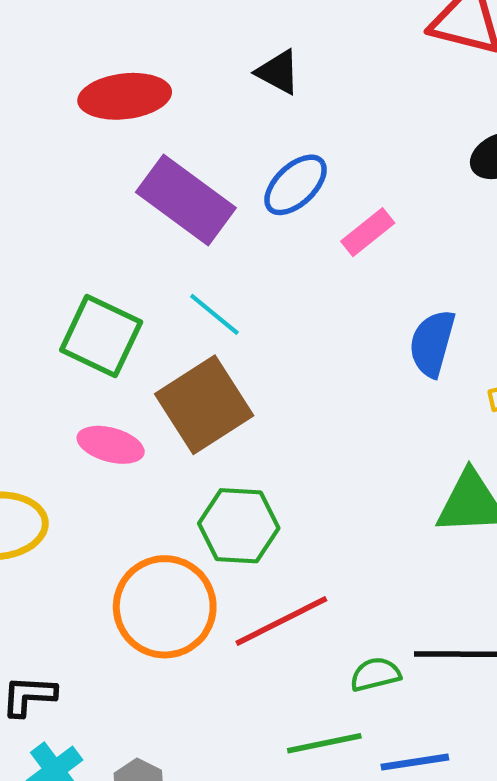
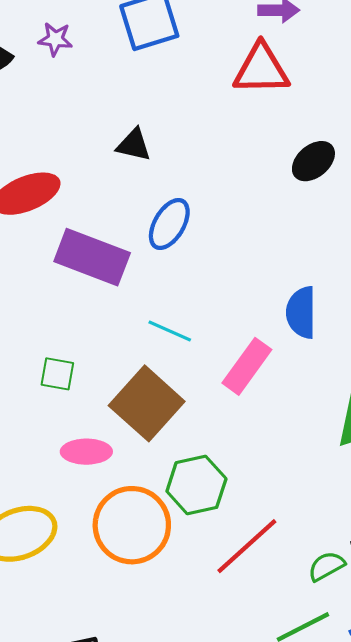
pink rectangle: (368, 232) -> (247, 366), moved, size x1.4
cyan line: (214, 314) -> (170, 331), moved
green square: (101, 336) -> (57, 374), size x0.6
orange circle: (165, 607) -> (132, 525), moved

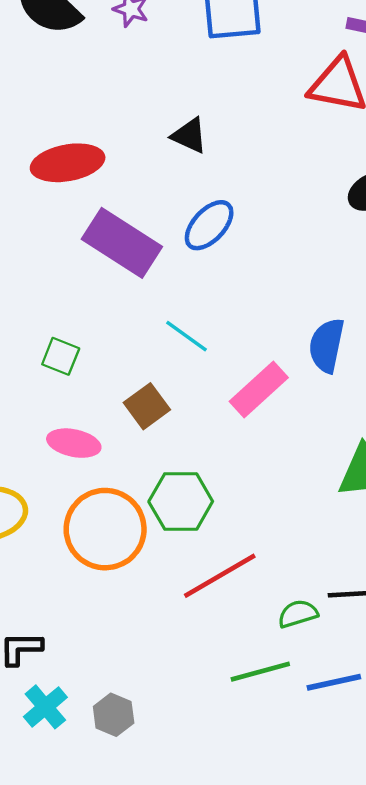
brown square: (147, 403) -> (147, 406), size x0.6

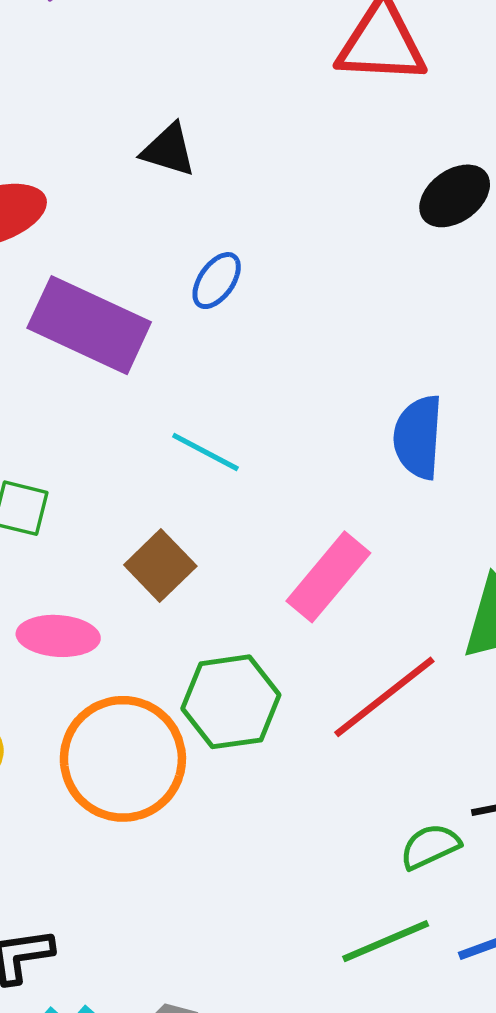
blue ellipse: (209, 225) -> (217, 281), size x0.7
pink rectangle: (259, 389) -> (328, 577), moved
red line: (220, 576) -> (384, 697), moved

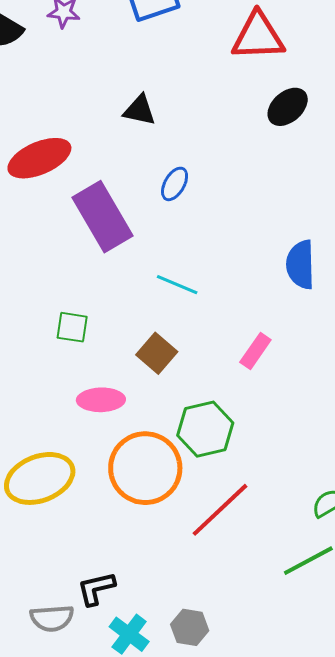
black ellipse: (455, 196) -> (288, 107), moved
purple rectangle: (89, 325) -> (103, 217), turned 40
pink rectangle: (328, 577) -> (255, 351), size x0.7
red line: (384, 697) -> (220, 510), moved

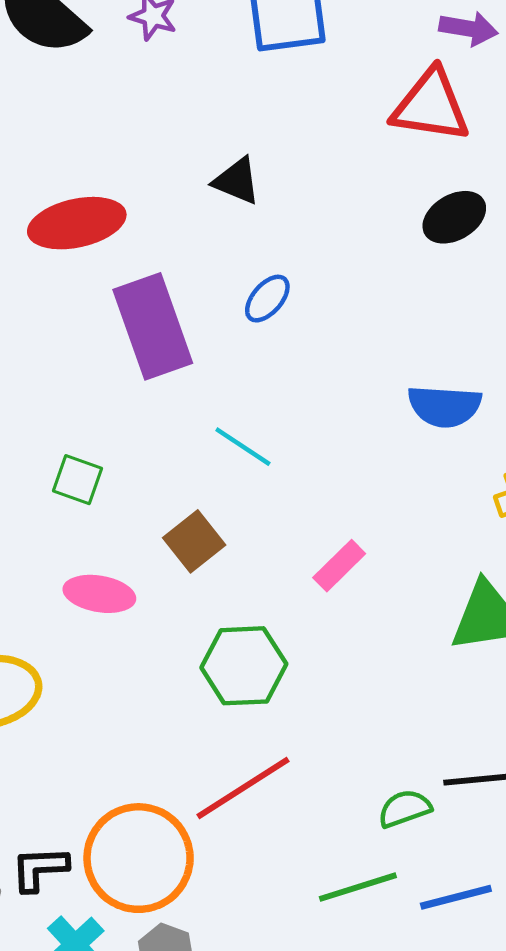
blue semicircle: (300, 265) -> (445, 406), moved, turned -96
orange circle: (145, 468) -> (139, 858), moved

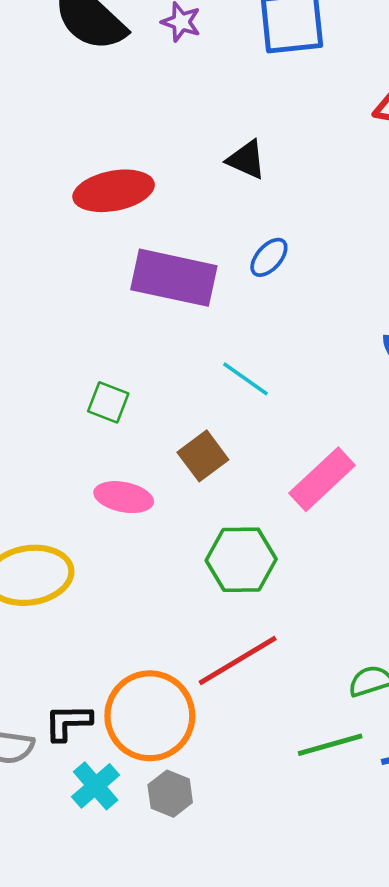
purple rectangle: (153, 326) -> (174, 278), turned -60
pink rectangle: (339, 566) -> (322, 479), size x1.5

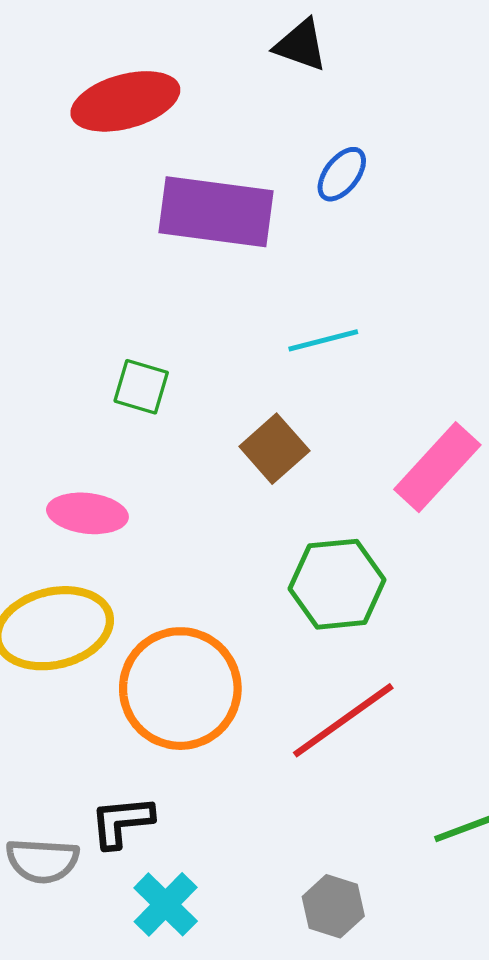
cyan line: (245, 379) -> (323, 340), turned -45
pink ellipse: (124, 497) -> (87, 513), moved
orange circle: (150, 716) -> (180, 689), moved
gray hexagon: (170, 794) -> (333, 906), moved

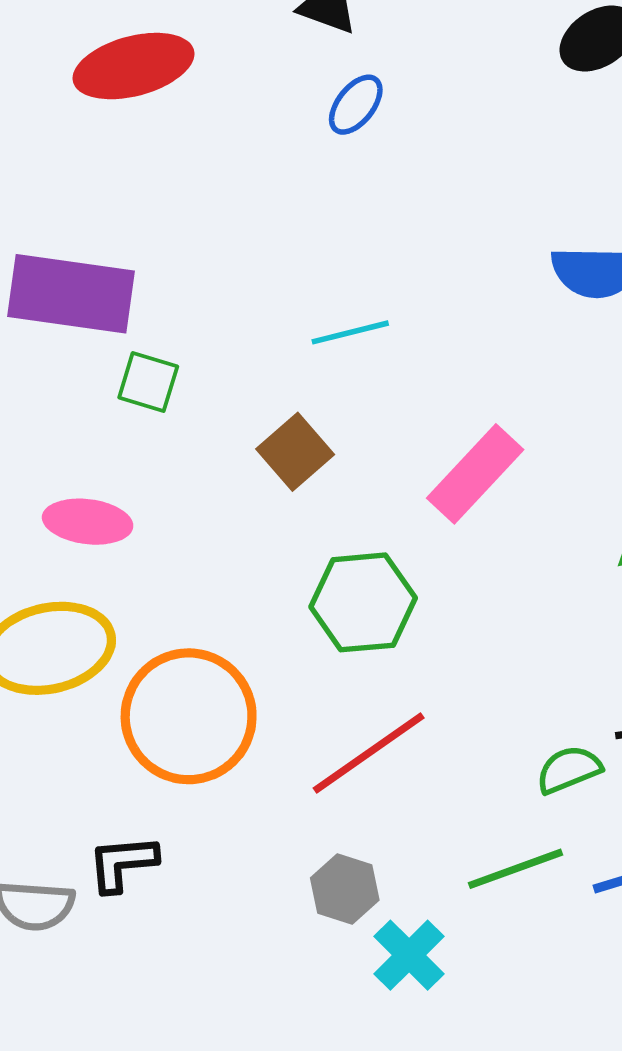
blue ellipse: (342, 174) -> (356, 105), moved
purple rectangle: (216, 212) -> (71, 294), moved
cyan cross: (166, 904) -> (409, 955), moved
gray hexagon: (333, 906) -> (345, 889), moved

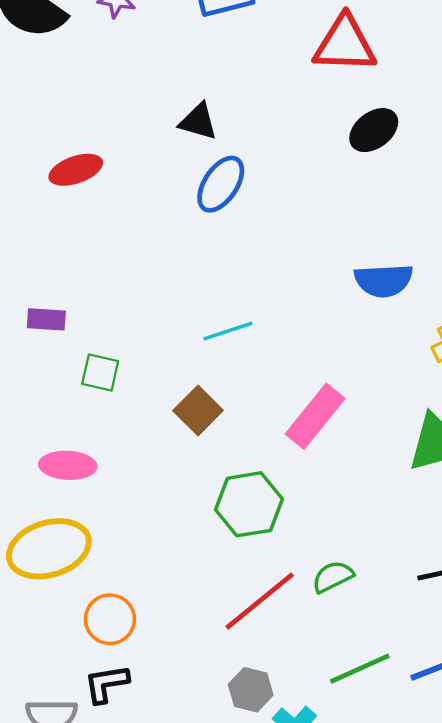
red ellipse: (134, 66) -> (76, 170), size x0.7
blue ellipse: (356, 105) -> (221, 184), size x1.4
purple rectangle: (71, 294) -> (46, 319), size x0.5
orange circle: (189, 716) -> (110, 619), moved, size x0.6
green semicircle: (569, 770) -> (333, 577), moved

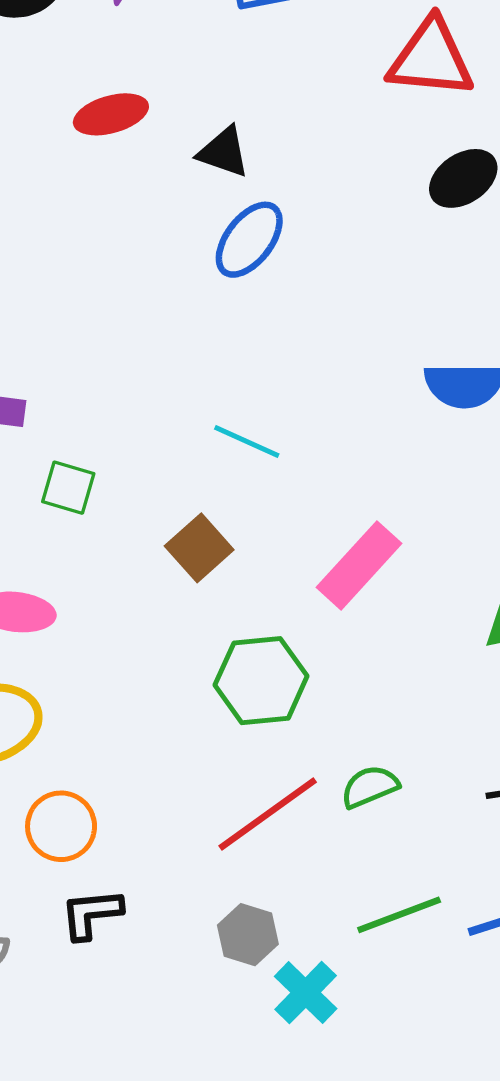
red ellipse: (76, 170) -> (111, 114), moved
cyan line: (228, 331) -> (247, 441), turned 39
black L-shape: (106, 684) -> (91, 914), moved

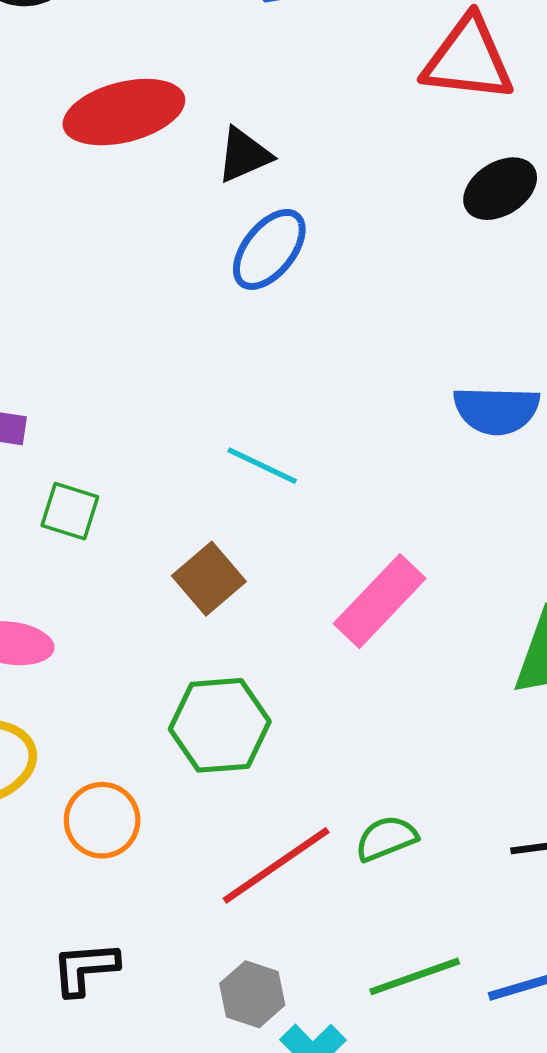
red ellipse: (111, 114) -> (124, 112), size x1.5
black triangle: (224, 152) -> (244, 155), turned -44
green hexagon: (261, 681) -> (220, 725), moved
orange circle: (61, 826) -> (102, 820), moved

